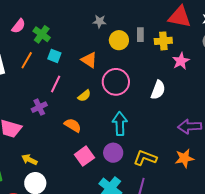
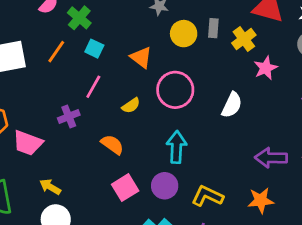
yellow cross: (163, 41) -> (244, 39), turned -36

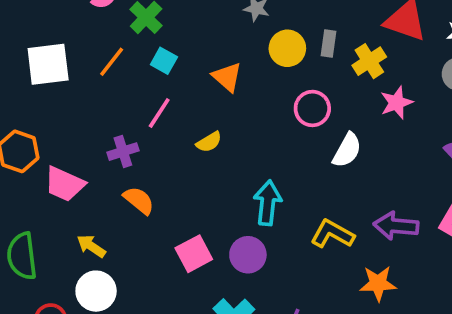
pink circle: (175, 90) -> (312, 108), moved, size x0.7
orange semicircle: (112, 145) -> (139, 200), moved
yellow L-shape: (207, 196) -> (332, 234), moved

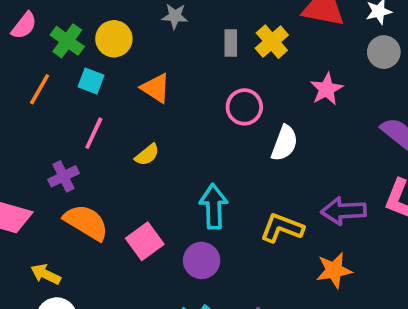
gray rectangle: (329, 43) -> (231, 43), moved
yellow circle: (287, 48) -> (114, 39), moved
yellow cross: (369, 61) -> (272, 42), moved
orange semicircle: (139, 200) -> (86, 222), size x1.4
pink square: (194, 254) -> (145, 241), moved

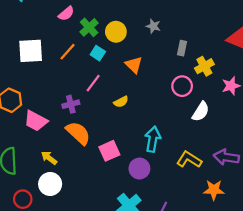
yellow cross: (272, 42) -> (204, 66), moved

